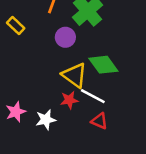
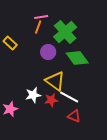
green diamond: (103, 65) -> (77, 58), moved
white star: (46, 120) -> (33, 95), moved

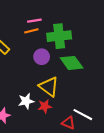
orange line: (38, 27) -> (31, 31), turned 56
green cross: (65, 32) -> (59, 36), turned 35
white line: (69, 97) -> (83, 115), moved

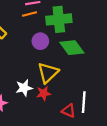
yellow triangle: (49, 87) -> (48, 73), turned 40
white line: (83, 115) -> (84, 102), turned 66

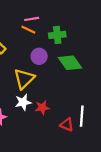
orange line: (29, 14) -> (28, 30), turned 40
green cross: (59, 19) -> (57, 35), size x0.7
yellow triangle: (48, 73) -> (24, 79), moved

